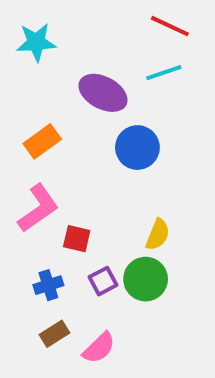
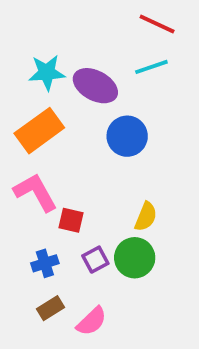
cyan star: (36, 42) -> (47, 73), moved
orange rectangle: (42, 141) -> (39, 131), size x1.4
pink L-shape: (38, 208) -> (36, 192), turned -84

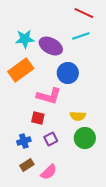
pink L-shape: (36, 192) -> (49, 96), moved, turned 135
yellow semicircle: (146, 217) -> (78, 116), turned 70
green circle: (135, 258) -> (85, 138), moved

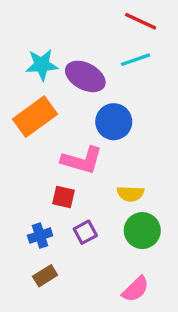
pink semicircle: (49, 172) -> (136, 289), moved

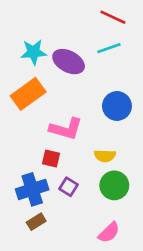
blue circle: (114, 122) -> (117, 106), moved
purple square: (85, 232) -> (69, 187), turned -30
blue cross: (40, 236) -> (32, 189), size x1.6

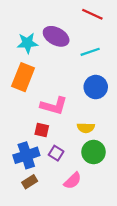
cyan line: (109, 48) -> (90, 52), moved
purple ellipse: (69, 62) -> (56, 36), moved
orange rectangle: (28, 94) -> (23, 77), turned -32
pink semicircle: (109, 232) -> (73, 181), moved

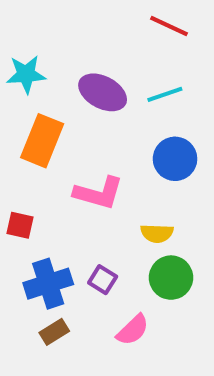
purple ellipse: (56, 36) -> (103, 92), moved
cyan star: (27, 43) -> (26, 74), moved
red square: (42, 130) -> (20, 225), moved

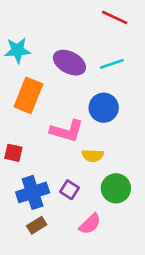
blue circle: (175, 159) -> (104, 108), moved
yellow semicircle: (157, 233) -> (93, 156), moved

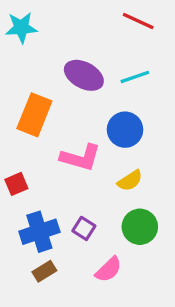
cyan star: (18, 50) -> (21, 28), moved
red square: (13, 153) -> (16, 184), turned -36
yellow semicircle: (93, 156) -> (130, 181), moved, turned -35

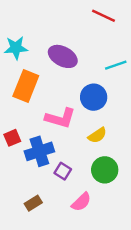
cyan star: (21, 28) -> (16, 48), moved
cyan line: (135, 77) -> (116, 65), moved
blue cross: (39, 232) -> (39, 151), moved

